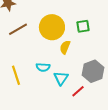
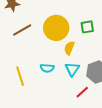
cyan triangle: (61, 78) -> (72, 69), moved

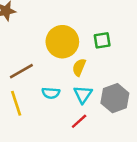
brown line: (22, 30) -> (21, 71), moved
red line: (82, 92) -> (79, 121), moved

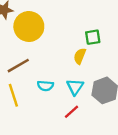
yellow circle: (62, 42) -> (29, 27), moved
yellow semicircle: (79, 67) -> (80, 56), moved

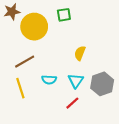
green square: (93, 37) -> (64, 15), moved

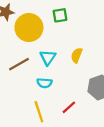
cyan triangle: (76, 81) -> (48, 57), moved
yellow line: (20, 88) -> (39, 112), moved

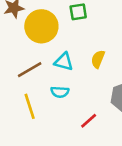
cyan triangle: (48, 57) -> (64, 62), turned -49
yellow line: (39, 112) -> (30, 106), moved

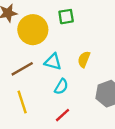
cyan semicircle: (60, 92) -> (61, 87), moved, turned -63
red line: (89, 121) -> (63, 115), moved

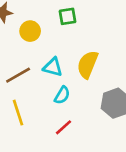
yellow circle: (33, 30) -> (30, 31), size x0.6
yellow semicircle: (84, 59) -> (88, 64), size x1.5

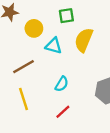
yellow semicircle: (88, 64) -> (84, 40), moved
cyan triangle: (53, 67) -> (54, 46), moved

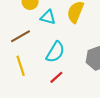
cyan semicircle: (62, 84) -> (55, 52), size x1.5

